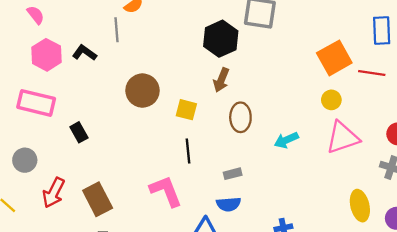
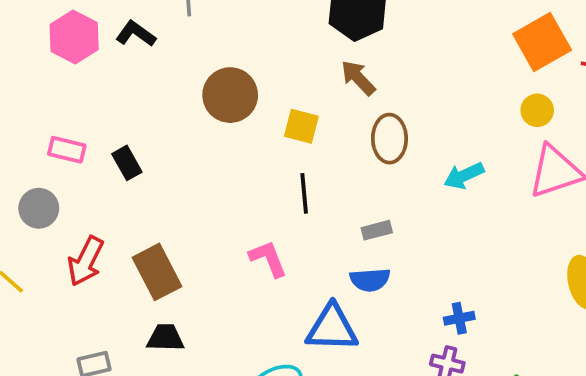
brown arrow: (221, 80) -> (358, 78), turned 115
pink rectangle: (36, 103) -> (67, 150), moved, size x0.6
pink L-shape: (166, 191) -> (268, 259), size x0.7

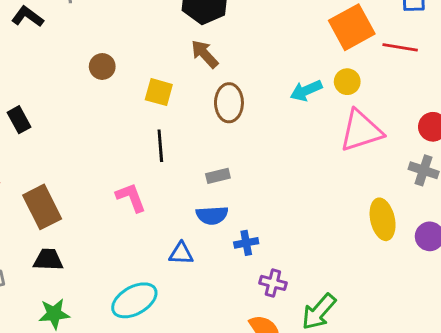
brown circle: (230, 95) -> (102, 66), size x0.6
cyan arrow: (464, 176) -> (306, 90), moved
blue cross: (459, 318) -> (246, 243), moved
blue triangle: (332, 328) -> (181, 254), size x0.6

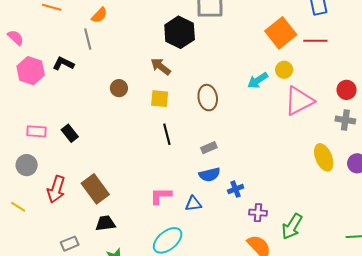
brown arrow: (205, 54) -> (161, 66), moved
pink L-shape: (131, 197) -> (161, 196), moved, turned -60

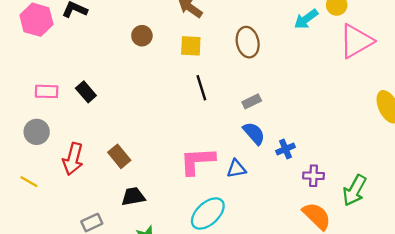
blue semicircle: (210, 175) -> (254, 133), turned -115
brown rectangle: (95, 189) -> (119, 156), size x0.7
pink L-shape: (161, 196) -> (197, 161), size x1.4

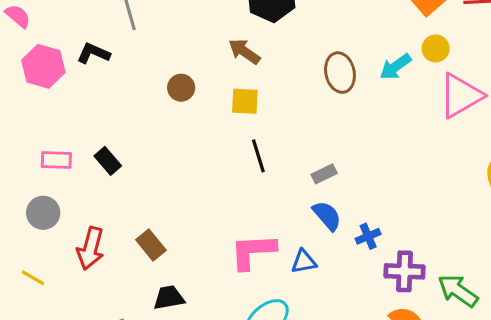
brown ellipse: (248, 42) -> (340, 73), moved
purple cross: (313, 176) -> (405, 271), size x1.4
green arrow: (354, 190) -> (458, 291), turned 96

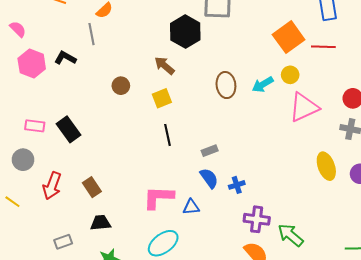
yellow square: (245, 101) -> (162, 98), turned -30
black rectangle: (108, 161) -> (68, 129), size x1.4
blue cross: (368, 236) -> (237, 185), moved

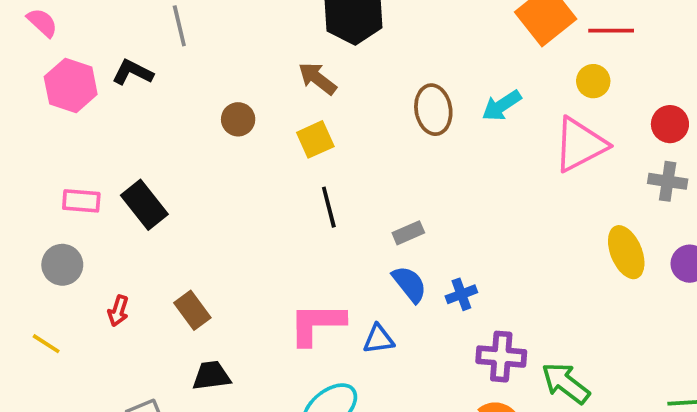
yellow circle: (290, 75) -> (593, 81), moved
red arrow: (52, 186) -> (118, 311), size x0.6

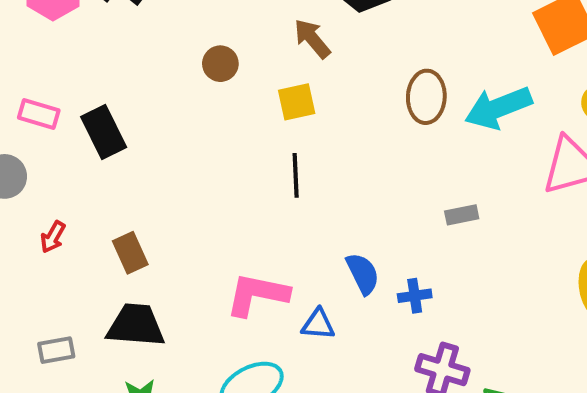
cyan arrow: (502, 106) -> (498, 108), size x1.5
gray rectangle: (408, 233) -> (462, 215), moved
black trapezoid: (211, 376) -> (136, 325), size x1.4

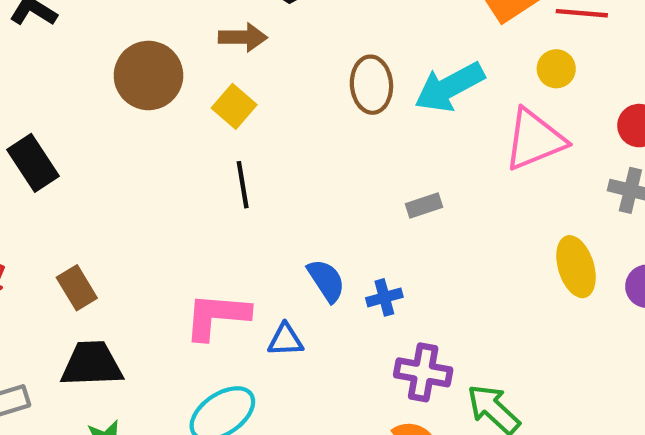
brown arrow: (312, 39) -> (243, 37), turned 138
brown circle: (220, 64) -> (148, 75), size x1.8
yellow square: (297, 102) -> (234, 106), turned -30

